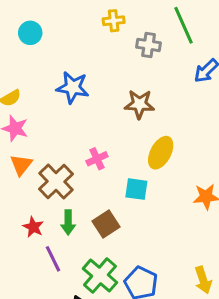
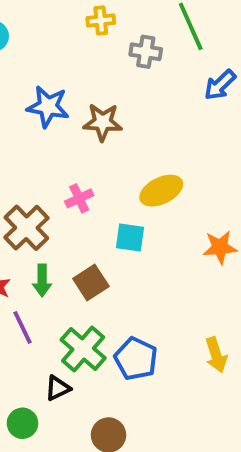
brown star: (139, 104) -> (103, 122), moved
yellow ellipse: (161, 153) -> (161, 191), turned 36

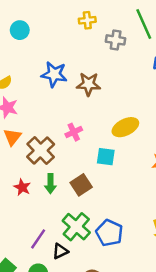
purple line: (22, 327) -> (38, 239), moved, turned 60

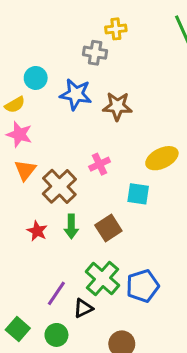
cyan circle: (20, 30) -> (36, 78), moved
gray cross: (116, 40) -> (95, 53), moved
blue pentagon: (109, 233) -> (143, 286), turned 30

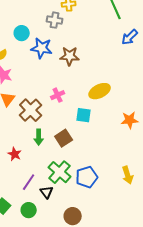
cyan circle: (36, 78) -> (22, 33), moved
red star: (37, 231) -> (15, 154), moved
black triangle: (83, 308) -> (47, 192), turned -40

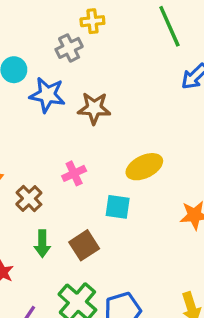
gray cross: (55, 20) -> (69, 48), turned -35
brown cross: (31, 110) -> (29, 198), size x0.7

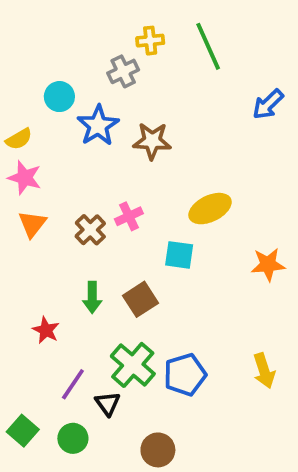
green line: (169, 26) -> (208, 46), moved
blue star: (47, 95) -> (98, 126), turned 30
brown cross: (29, 198) -> (90, 230), moved

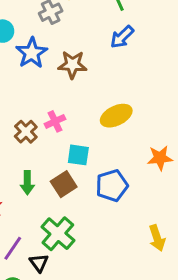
blue arrow: (268, 104) -> (122, 37), moved
cyan square: (179, 255) -> (78, 155), moved
blue pentagon: (185, 375) -> (112, 186), moved

